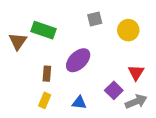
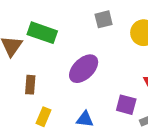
brown rectangle: (47, 74) -> (30, 85), moved
purple square: (114, 90) -> (126, 105), turned -30

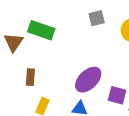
purple ellipse: (84, 69) -> (88, 80), moved

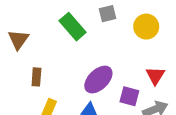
green rectangle: (41, 30) -> (73, 27), moved, turned 30

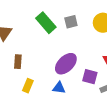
gray square: (107, 14) -> (71, 22), moved

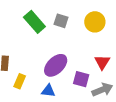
gray square: (71, 22) -> (61, 21), turned 32
yellow rectangle: (28, 86) -> (20, 81), moved

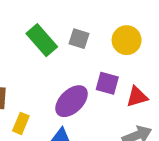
red triangle: (102, 62) -> (137, 97), turned 42
purple square: (81, 79) -> (107, 83), moved

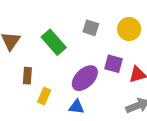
green rectangle: (42, 40) -> (54, 42), moved

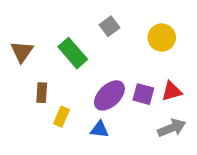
gray square: (91, 28) -> (109, 26), moved, turned 35
purple square: (114, 64) -> (143, 94), moved

